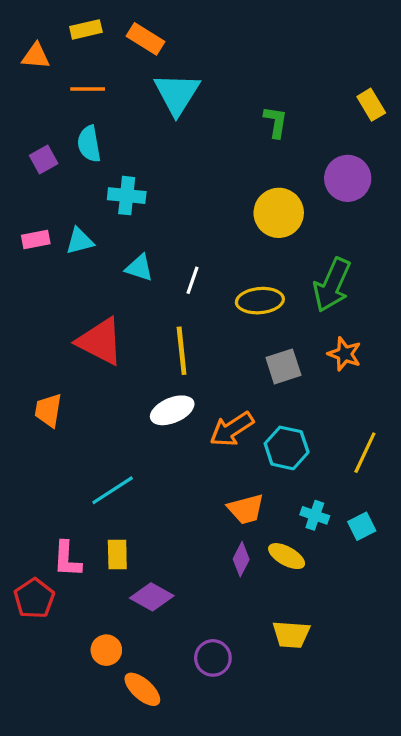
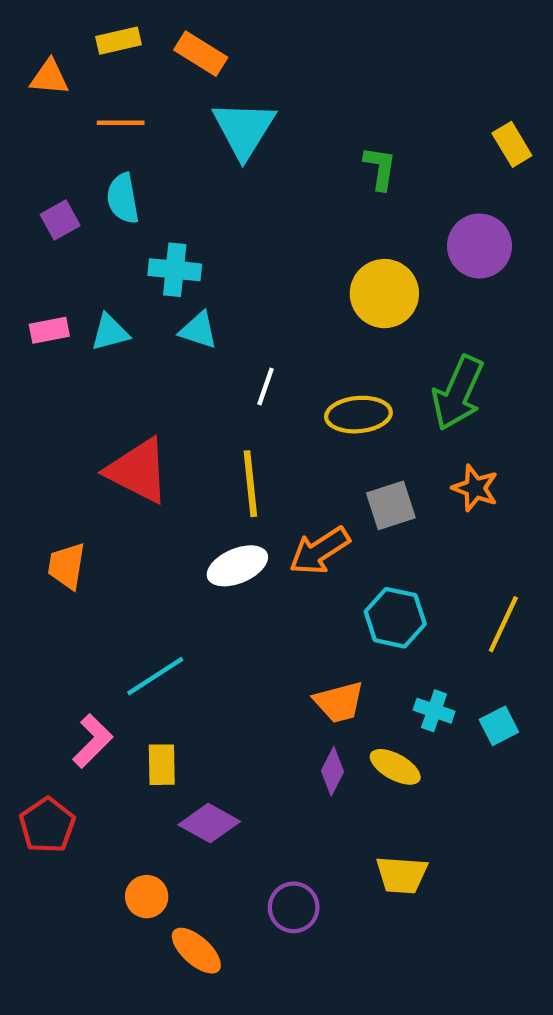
cyan triangle: (139, 268) -> (198, 330), moved
orange arrow: (232, 429) -> (320, 551), moved
pink L-shape: (67, 559) -> (93, 741), moved, turned -138

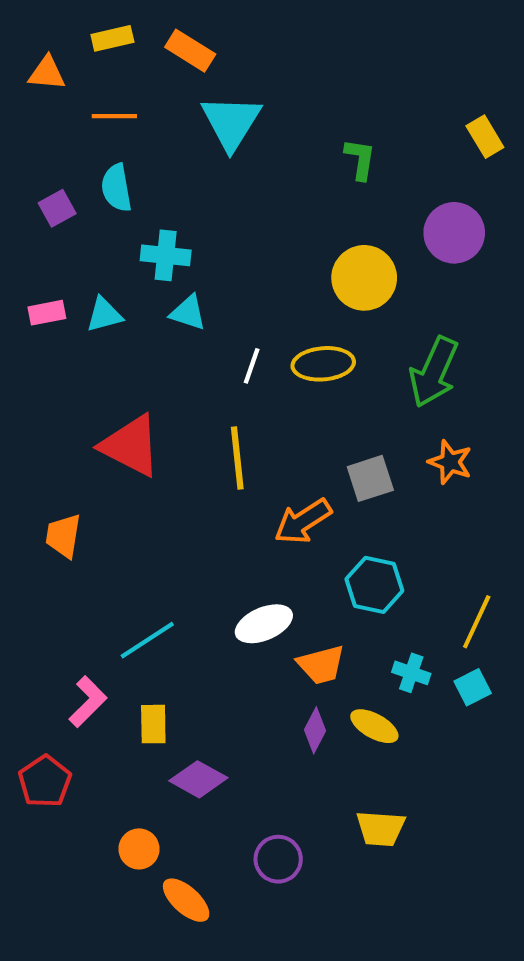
yellow ellipse: (358, 415) -> (323, 364), moved
white ellipse: (237, 566) -> (264, 624), moved
yellow line: (503, 624) -> (477, 622), moved

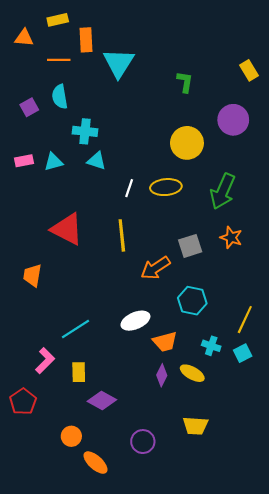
orange rectangle: (190, 51) -> (86, 40), moved, turned 55

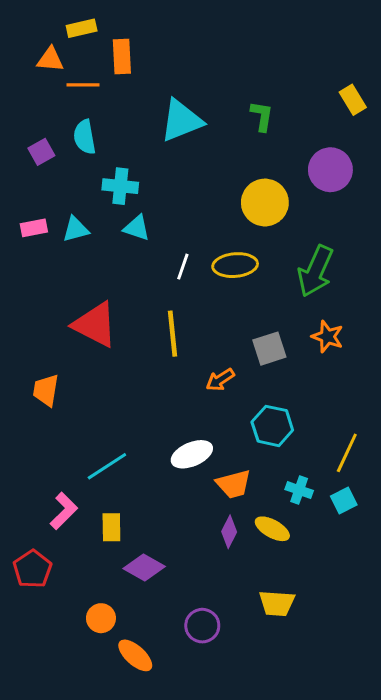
orange triangle: (24, 38) -> (50, 59), moved
cyan triangle: (119, 63) -> (181, 121), moved, turned 36
orange arrow: (155, 268) -> (220, 380), size x0.7

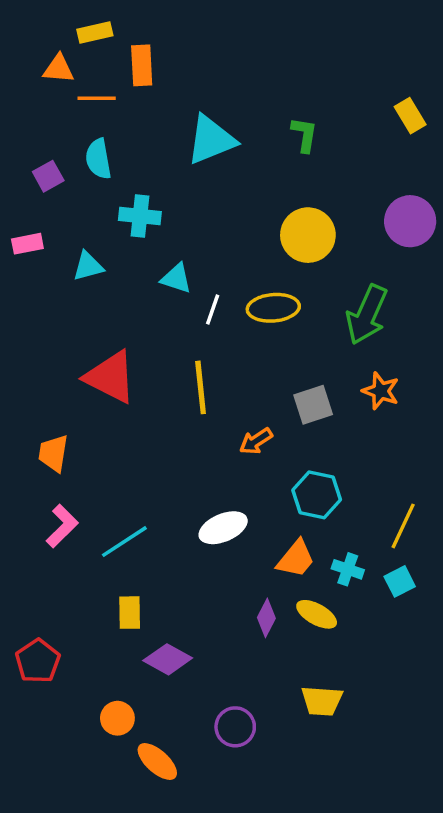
purple circle: (330, 170) -> (410, 221), moved
pink rectangle: (34, 228) -> (27, 244), moved
cyan triangle: (137, 228) -> (176, 278), moved
orange trapezoid: (234, 484) -> (296, 559), moved, turned -36
pink L-shape: (64, 511) -> (62, 526), moved

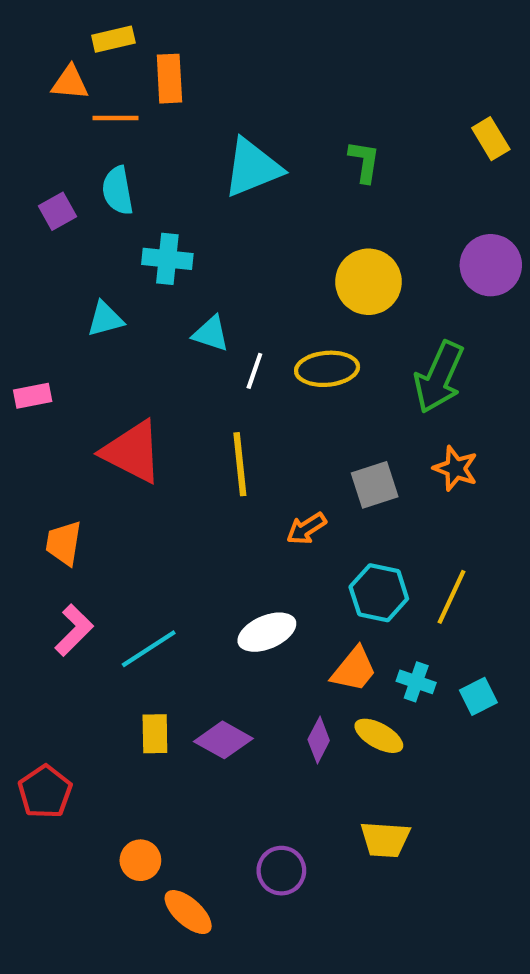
pink rectangle: (27, 244) -> (33, 396), moved
yellow line: (403, 526) -> (451, 597), moved
purple diamond: (168, 659) -> (223, 740), moved

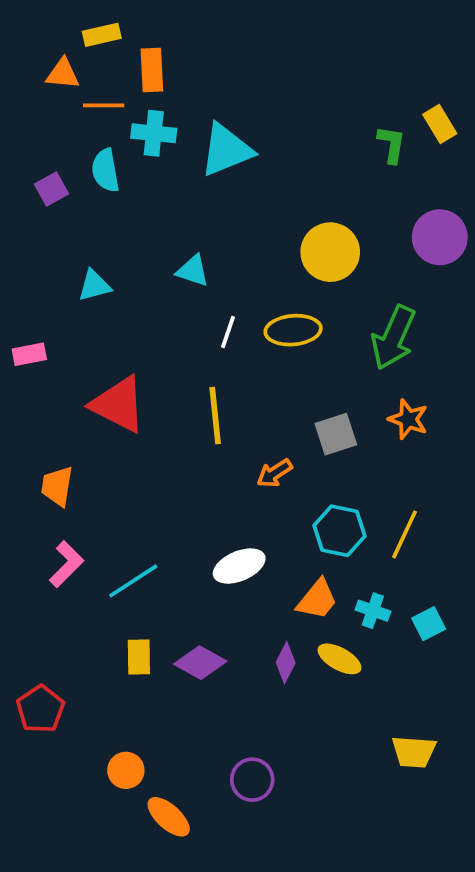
green L-shape: (364, 161) -> (392, 144), moved
cyan cross: (167, 259) -> (154, 133), moved
cyan triangle: (211, 334) -> (193, 271), moved
yellow trapezoid: (385, 839) -> (414, 752), moved

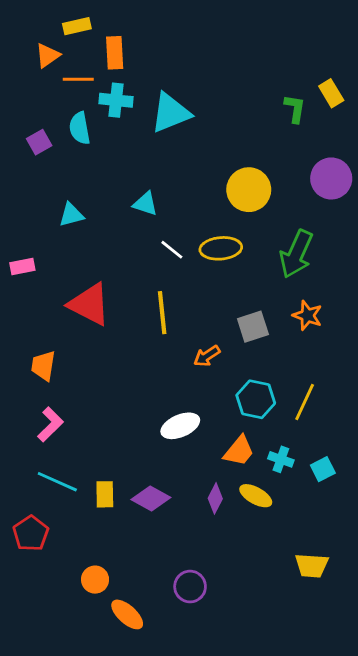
orange triangle: (63, 74) -> (48, 55), turned -40
white line: (228, 332) -> (172, 250), turned -70
cyan line: (133, 581) -> (57, 482), moved, turned 57

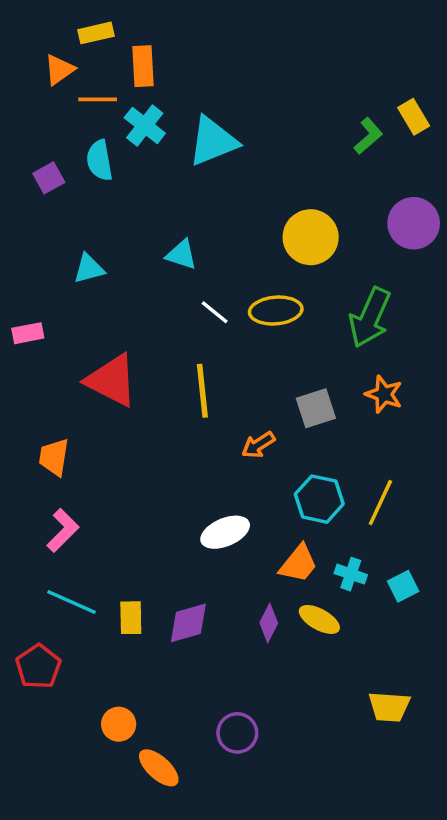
cyan cross: (116, 100) -> (145, 125), turned 32
green L-shape: (295, 109) -> (368, 136), turned 40
purple diamond: (151, 498) -> (188, 623), turned -45

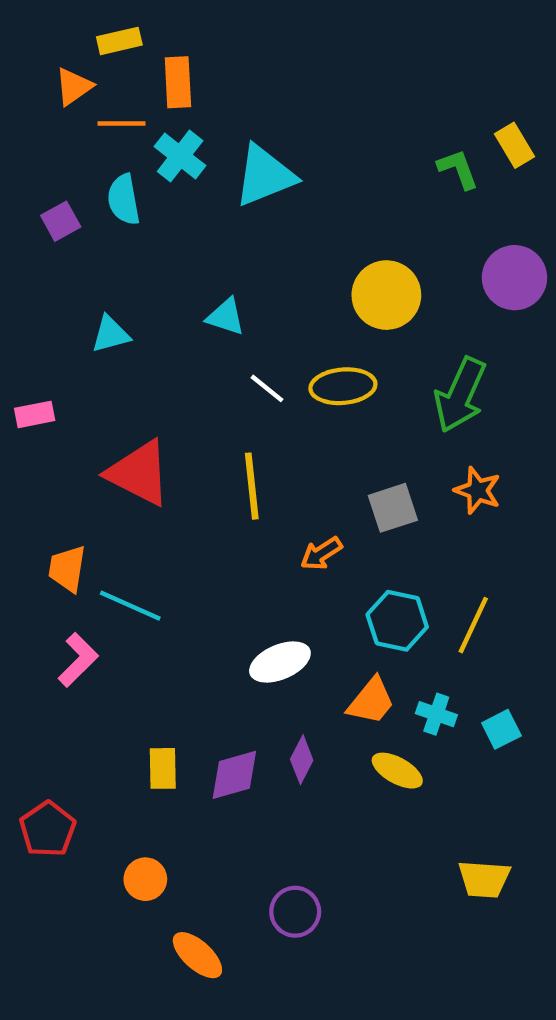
green L-shape: (368, 136) -> (458, 169), turned -69
cyan line: (71, 602) -> (130, 606), moved
purple diamond: (269, 623) -> (302, 760), moved
orange circle: (119, 724) -> (145, 879), moved

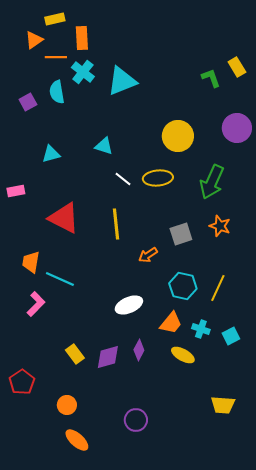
yellow rectangle: (163, 768) -> (75, 354), turned -36
orange ellipse: (197, 955) -> (77, 440), moved

